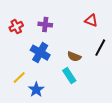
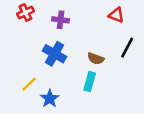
red cross: (16, 27) -> (25, 13), moved
cyan rectangle: (69, 76) -> (90, 82), turned 49

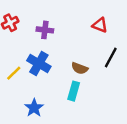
yellow line: (29, 84) -> (14, 73), moved

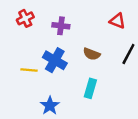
brown semicircle: (80, 68) -> (92, 54), moved
yellow line: (14, 73) -> (29, 70), turned 49

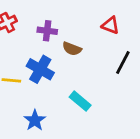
brown semicircle: (92, 54) -> (72, 49), moved
cyan rectangle: (90, 88) -> (80, 101), turned -66

